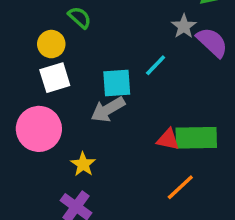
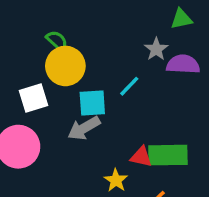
purple semicircle: (212, 42) -> (183, 64), turned -40
yellow circle: (51, 44) -> (65, 66), moved, size x1.5
yellow star: (83, 164) -> (116, 180), moved

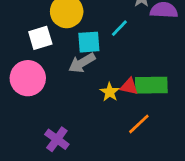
yellow star: (116, 180) -> (110, 92), moved

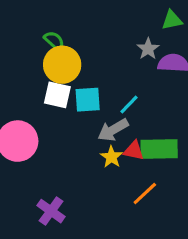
cyan line: (119, 28) -> (129, 104), moved
white square: (40, 38) -> (57, 95), moved, turned 30
gray arrow: (82, 63) -> (113, 130), moved

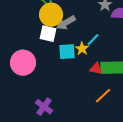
cyan square: (88, 100) -> (67, 52), moved
gray arrow: (113, 130) -> (66, 23), moved
yellow star: (111, 157) -> (82, 49), moved

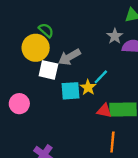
yellow circle: (51, 15) -> (36, 48), moved
pink circle: (23, 63) -> (19, 104), size x0.7
orange line: (103, 96) -> (112, 142), turned -42

